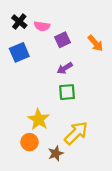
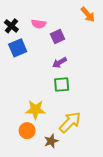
black cross: (19, 22) -> (11, 26), moved
orange arrow: (95, 43) -> (88, 14), moved
yellow star: (39, 119) -> (35, 110), turned -30

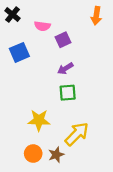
orange arrow: (88, 14) -> (96, 16), turned 49
black cross: (11, 26) -> (12, 15), moved
orange circle: (27, 131) -> (33, 154), moved

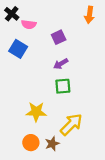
pink semicircle: (42, 26) -> (29, 24), moved
blue square: (19, 52) -> (18, 49), turned -36

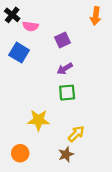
yellow arrow: (71, 124) -> (76, 134), size x0.7
orange circle: (31, 143) -> (20, 153), moved
brown star: (52, 144) -> (66, 154), moved

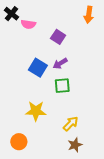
purple square: (62, 40) -> (58, 37), turned -32
blue square: (19, 53) -> (38, 68), moved
brown star: (66, 154) -> (75, 145), moved

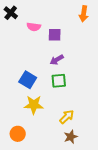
pink semicircle: (28, 24) -> (34, 27), moved
purple square: (58, 37) -> (55, 35), turned -32
blue square: (38, 68) -> (28, 80), moved

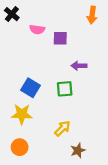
purple arrow: (57, 60) -> (79, 66), moved, turned 32
yellow star: (34, 105) -> (22, 114), moved
yellow arrow: (67, 117) -> (62, 128), moved

